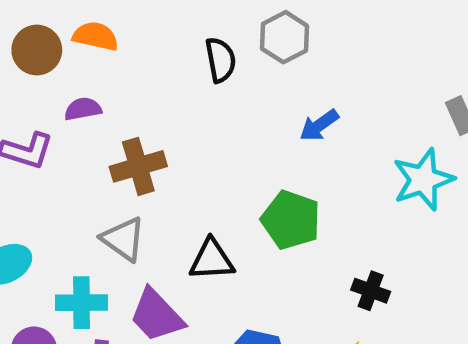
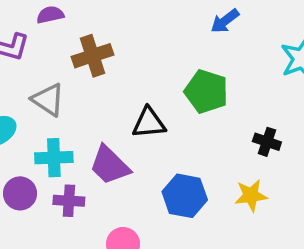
gray triangle: (123, 239) -> (48, 100), moved

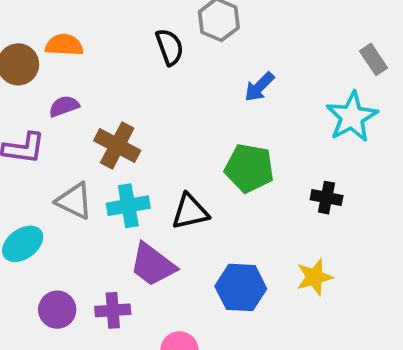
brown cross: (92, 56) -> (117, 145), turned -36
black cross: (267, 142) -> (327, 198), moved
cyan cross: (54, 158) -> (128, 206), moved

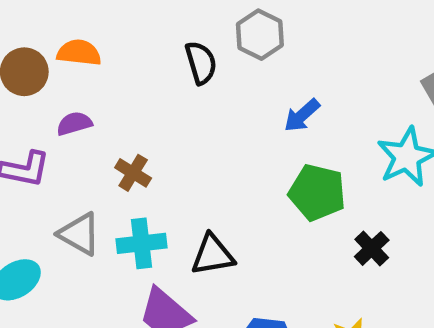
brown cross: (117, 145) -> (133, 173), size x0.7
green pentagon: (249, 168) -> (317, 192), moved
black cross: (327, 198) -> (372, 248), turned 32

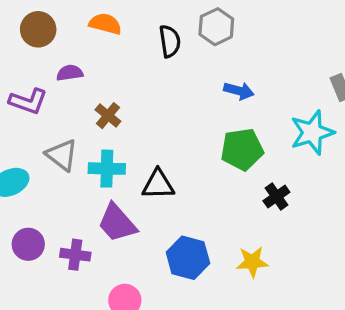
orange semicircle: (79, 53) -> (105, 24), moved
blue arrow: (302, 115) -> (239, 91), turned -132
green pentagon: (317, 192) -> (242, 149), turned -30

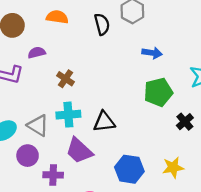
gray triangle: (62, 155) -> (38, 125), moved
purple circle: (28, 244) -> (28, 156), moved

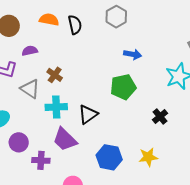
black semicircle: (102, 24) -> (75, 25), moved
green pentagon: (158, 92) -> (123, 87), moved
black triangle: (104, 122) -> (88, 114), turned -30
gray triangle: (38, 125) -> (30, 89), moved

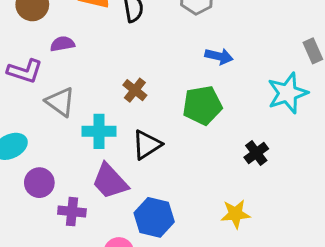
brown cross: (55, 75) -> (135, 90), moved
blue hexagon: (109, 157) -> (154, 217), moved

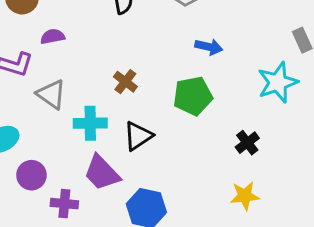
yellow star: (236, 214) -> (245, 196), moved

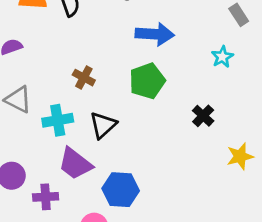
blue arrow: (209, 47) -> (155, 34), size x1.5
cyan star: (278, 82) -> (222, 57), size x0.6
yellow star: (245, 196) -> (240, 156), moved

